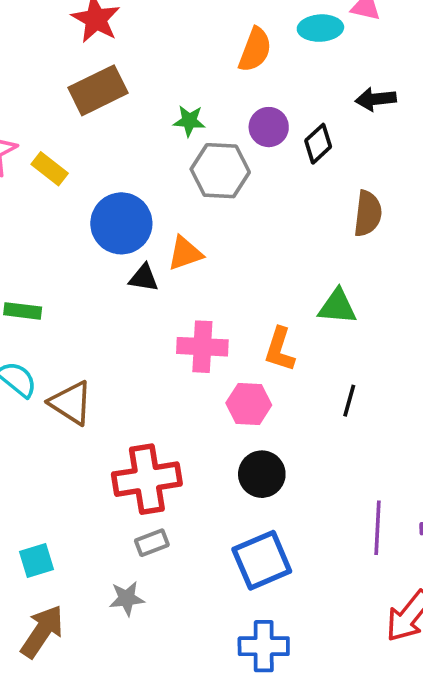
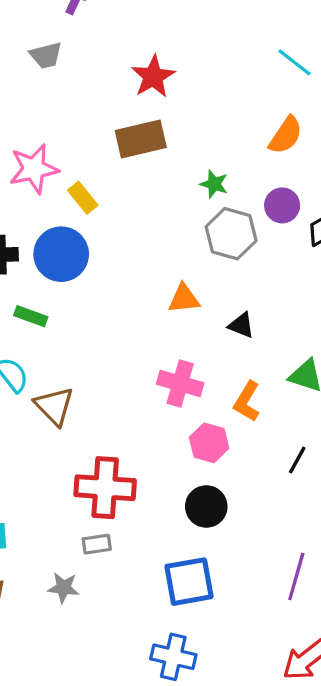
blue circle: (121, 223) -> (61, 254), moved
black triangle: (144, 278) -> (241, 325), moved

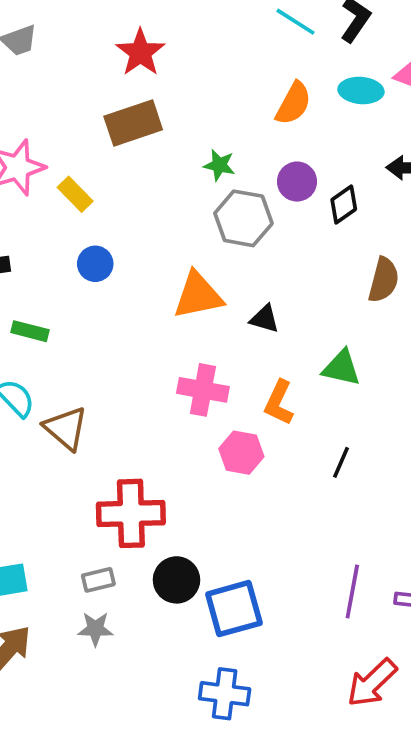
blue circle: (61, 254) -> (95, 264), moved, size x0.6
orange triangle: (184, 299) -> (198, 295), size x1.4
black circle: (206, 506) -> (176, 580), moved
gray rectangle: (97, 544) -> (98, 580), moved

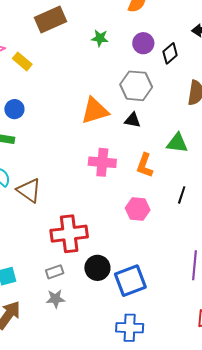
gray hexagon: (243, 218) -> (136, 86), moved
blue circle: (95, 264) -> (14, 109), moved
pink hexagon: (241, 453) -> (138, 209), moved

